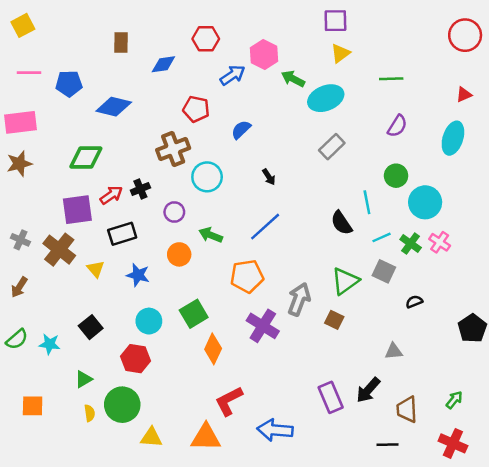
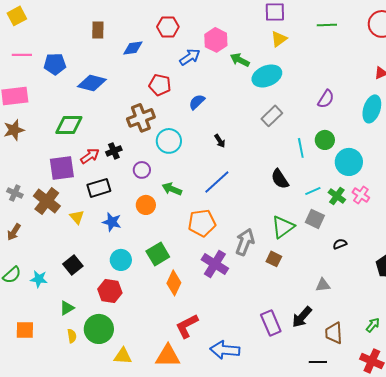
green line: (391, 79) -> (327, 25), moved
cyan line: (367, 202) -> (301, 148), moved

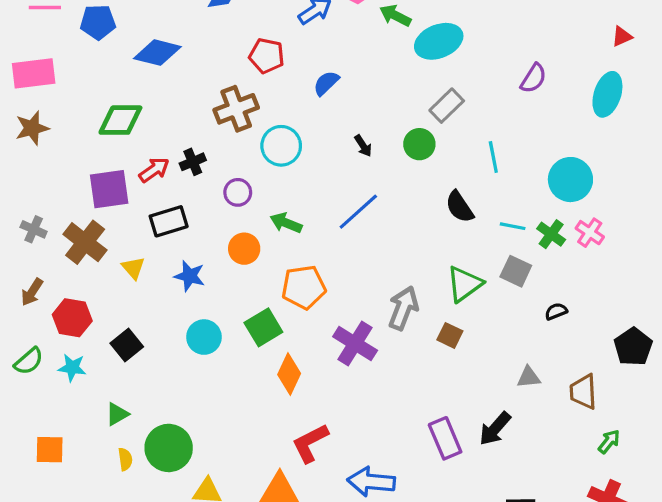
green circle: (325, 140) -> (419, 144), moved
cyan line: (313, 191) -> (513, 226), turned 35
orange pentagon: (202, 223) -> (304, 287), moved
red hexagon: (110, 291) -> (72, 318), moved
brown trapezoid: (334, 333) -> (583, 392), moved

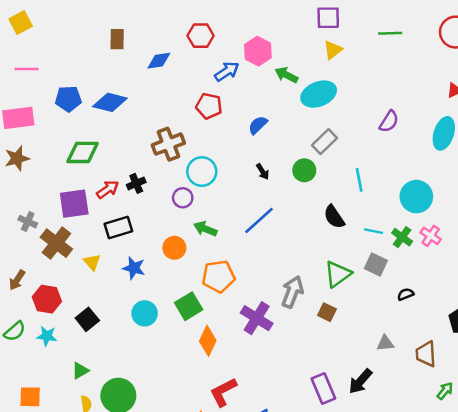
blue pentagon: (98, 22) -> (68, 99), moved
red pentagon: (267, 56) -> (209, 106), moved
blue semicircle: (326, 83) -> (258, 125), moved
purple circle: (238, 192) -> (183, 198), moved
gray cross: (34, 229) -> (28, 222), moved

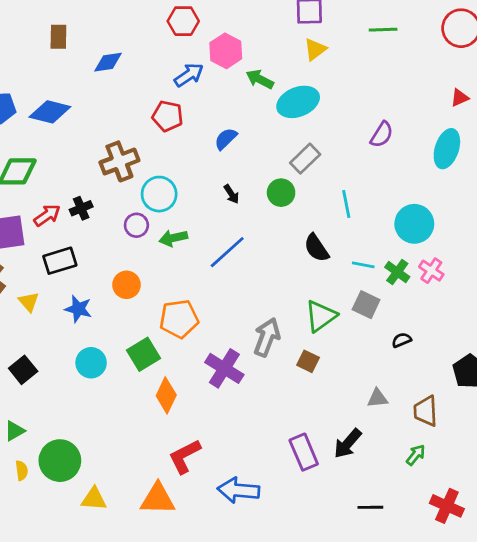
red hexagon: (201, 36) -> (183, 21), moved
green arrow: (205, 229) -> (173, 238), moved, turned -35
green arrow: (445, 391) -> (416, 455), moved

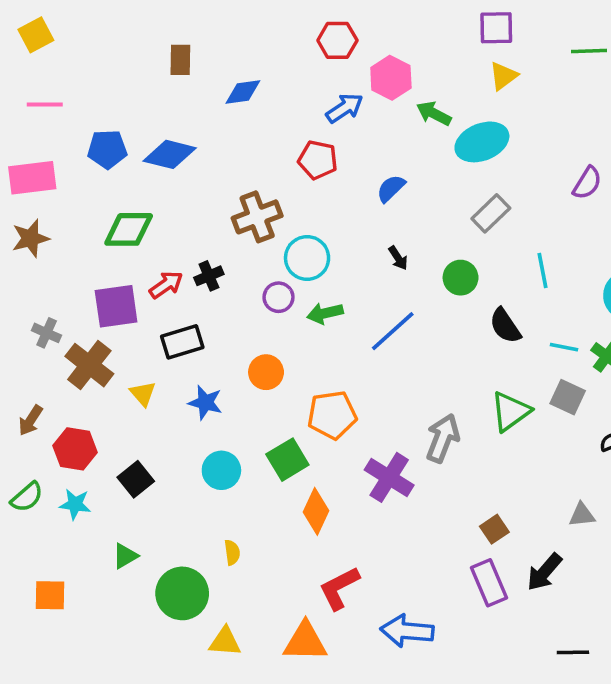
green circle: (281, 193) -> (461, 278), moved
brown square: (308, 361) -> (494, 529), moved, turned 30
yellow semicircle: (22, 470) -> (232, 552), moved

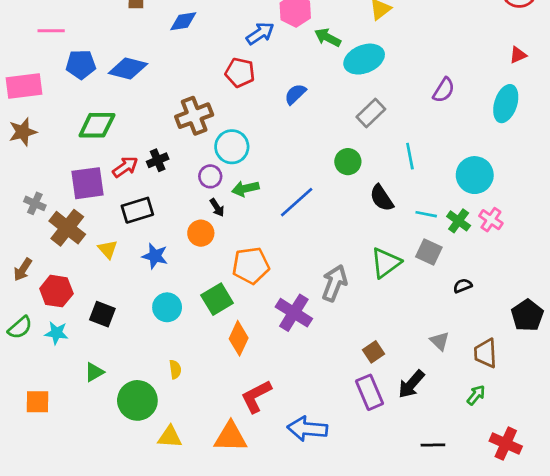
pink line: (45, 105) -> (51, 31), moved
black arrow: (398, 258) -> (217, 207), moved
black square: (136, 479) -> (102, 314), turned -30
gray triangle: (582, 515) -> (440, 341), turned 50

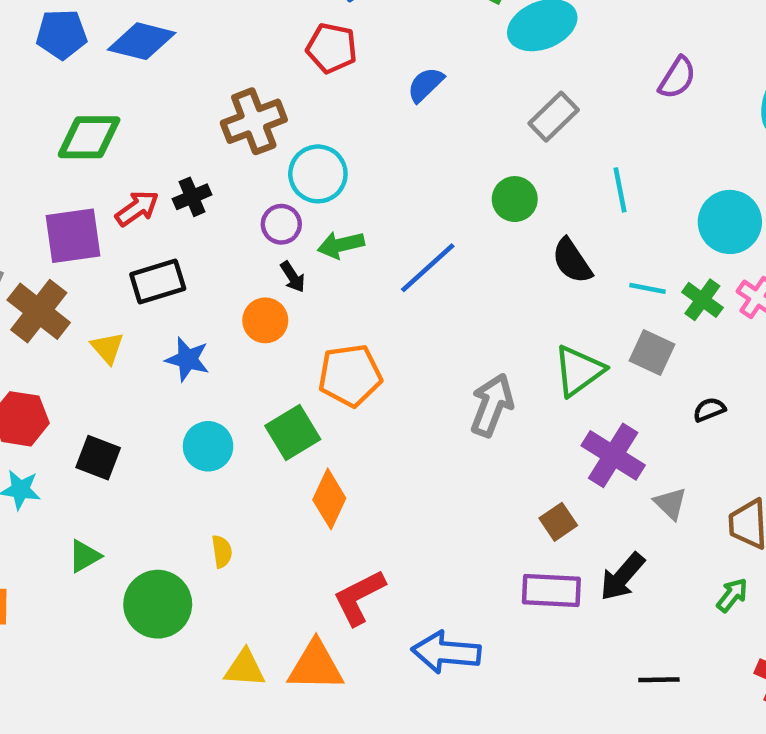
purple cross: (294, 313) -> (613, 455), moved
purple rectangle: (369, 392) -> (551, 590), turned -64
yellow triangle: (170, 437) -> (245, 668), moved

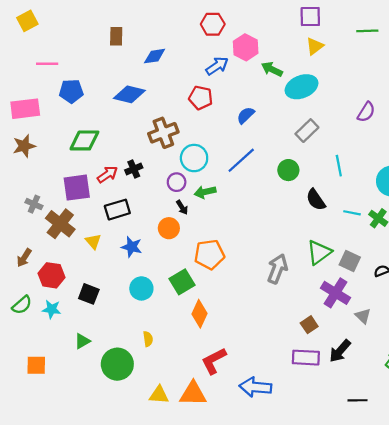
blue diamond: (142, 41) -> (129, 94), moved
blue line: (428, 268) -> (241, 160), moved
gray square: (652, 352) -> (350, 261), moved

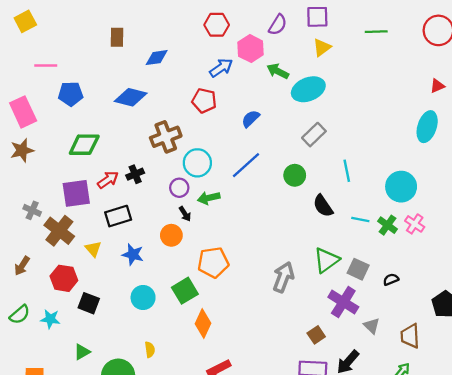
pink rectangle: (25, 109) -> (23, 112), turned 72
purple semicircle: (366, 112) -> (278, 25), moved
red hexagon: (52, 275) -> (64, 278), moved

